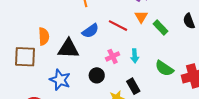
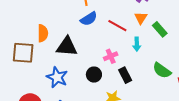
blue semicircle: (90, 31) -> (89, 19), moved
cyan arrow: (135, 56) -> (137, 44), moved
black rectangle: (133, 86) -> (125, 75), moved

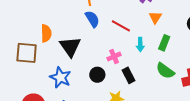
orange triangle: (141, 18) -> (155, 17), moved
blue semicircle: (89, 19) -> (92, 19), turned -90
green rectangle: (160, 29) -> (164, 43), moved, turned 63
black triangle: (67, 46) -> (70, 47), turned 50

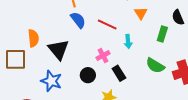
green rectangle: (164, 43) -> (162, 34), moved

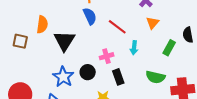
brown square: (15, 59) -> (20, 41), size x0.7
green semicircle: (155, 66) -> (155, 77), turned -30
blue star: (51, 81) -> (63, 77), moved

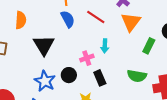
orange triangle: (153, 23) -> (131, 22), size x1.5
orange semicircle: (42, 24) -> (21, 20), moved
red line: (117, 27) -> (96, 17), moved
cyan arrow: (134, 48) -> (105, 46), moved

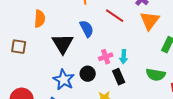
blue semicircle: (68, 19) -> (87, 29), moved
cyan arrow: (105, 46) -> (124, 57), moved

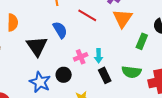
black rectangle: (119, 77) -> (105, 75), moved

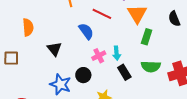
blue semicircle: (60, 30) -> (86, 31), moved
green rectangle: (142, 41) -> (147, 37), moved
black triangle: (37, 46) -> (54, 49), size x0.7

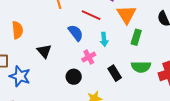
cyan arrow: (117, 53) -> (104, 39), moved
blue star: (60, 84) -> (20, 76), moved

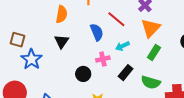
orange semicircle: (17, 30) -> (62, 14), moved
cyan arrow: (104, 39) -> (122, 46), turned 56
black rectangle: (115, 73) -> (126, 73), moved, turned 56

